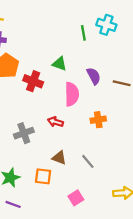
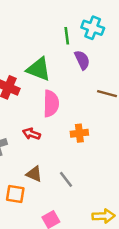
green triangle: (60, 64) -> (39, 69), size x1.5
purple semicircle: (94, 76) -> (82, 60), moved

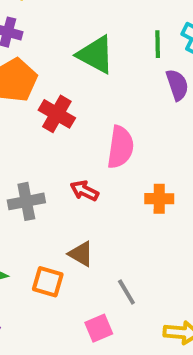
green triangle: (39, 69) -> (96, 55), moved
gray line: (66, 179) -> (126, 292), moved

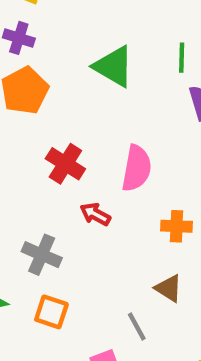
red cross: (57, 114) -> (65, 164), moved
gray cross: (26, 201) -> (42, 255), moved, turned 32
brown triangle: (81, 254) -> (169, 288), moved

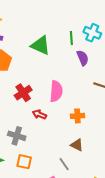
red cross: (65, 164) -> (23, 93), turned 30

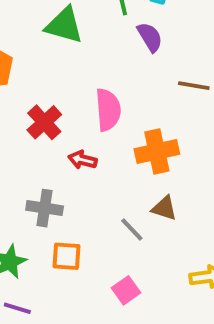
orange cross: (77, 116) -> (157, 152), size x1.5
gray line: (64, 164) -> (132, 229), moved

